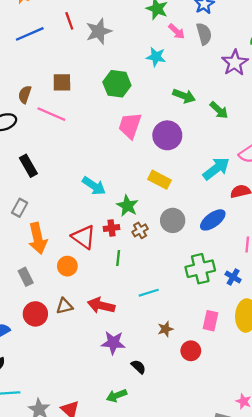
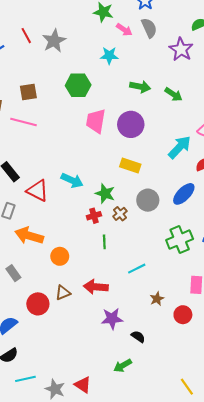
red triangle: (84, 237) -> (38, 191), moved
orange arrow: (38, 238) -> (29, 236), turned 128
gray rectangle: (26, 277) -> (13, 273), moved

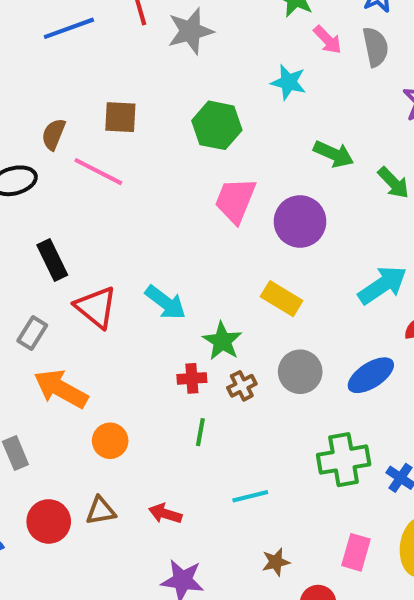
red arrow: (96, 287) -> (165, 514), size x0.7

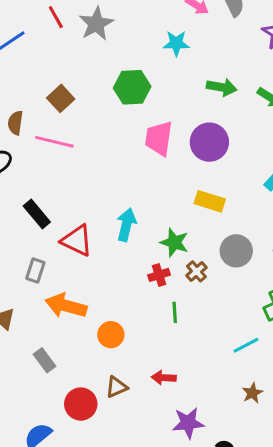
brown square: (120, 117) -> (61, 98), turned -32
cyan arrow: (165, 303) -> (126, 225), turned -100
cyan line: (250, 496) -> (246, 345), moved

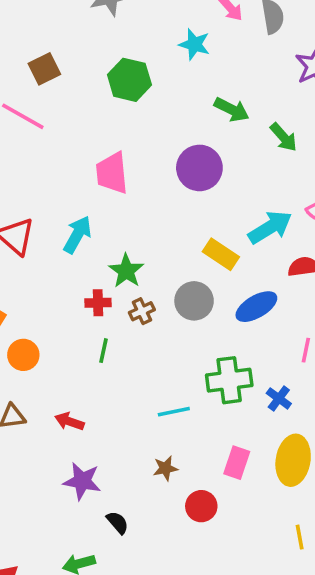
pink trapezoid: (159, 138) -> (112, 173), moved, turned -30
yellow rectangle: (210, 201) -> (221, 254), moved

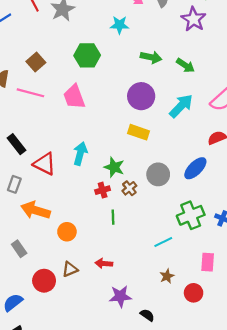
pink trapezoid: (112, 173) -> (74, 97), moved
cyan arrow: (270, 227) -> (181, 106), moved
yellow rectangle: (221, 254) -> (139, 132), moved

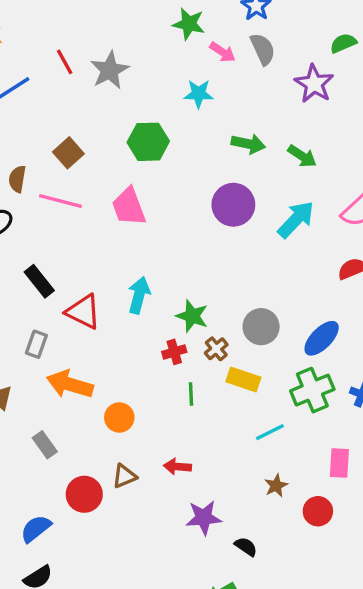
yellow rectangle: (139, 132) -> (243, 379), moved
blue ellipse: (195, 168) -> (322, 338), moved

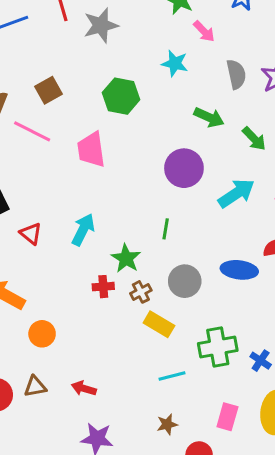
gray semicircle: (263, 49) -> (236, 74), moved
red triangle: (83, 312) -> (31, 233), size x0.7
blue ellipse: (322, 338) -> (239, 270), moved, turned 40
green line: (191, 394) -> (166, 229), moved

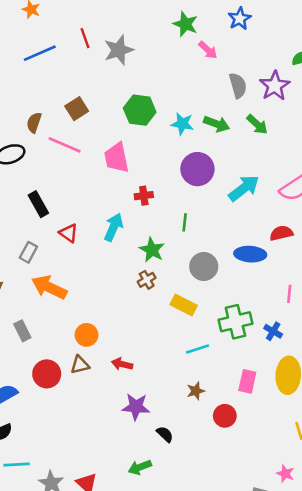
cyan star: (175, 63) -> (182, 124), moved
green arrow: (254, 139) -> (257, 124), moved
red cross: (103, 287) -> (144, 196), moved
brown cross: (141, 292) -> (147, 280), moved
orange circle: (42, 334) -> (86, 335), moved

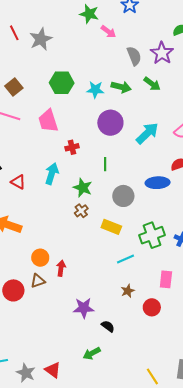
red arrow: (122, 364) -> (61, 268), moved, turned 91

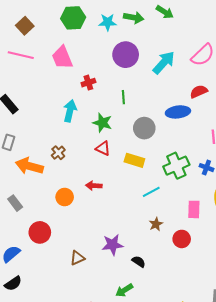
red triangle: (18, 182) -> (103, 148), moved
brown cross: (81, 211) -> (58, 153), moved
red arrow: (61, 268) -> (94, 186), moved, turned -91
brown triangle: (38, 281) -> (77, 258), moved

